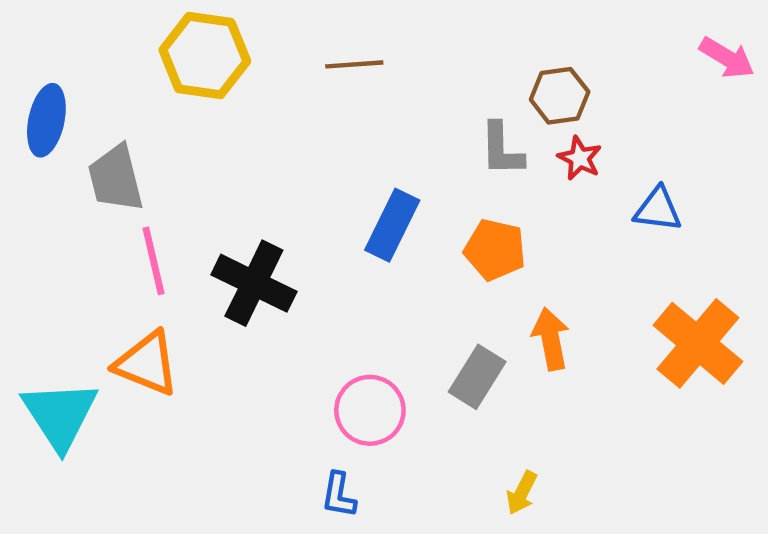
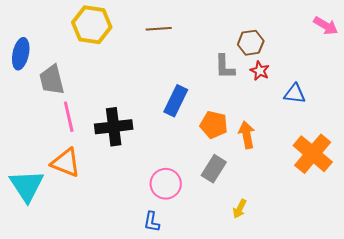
orange pentagon: (495, 250) -> (214, 125), moved
black cross: (254, 283) -> (114, 127), turned -33
orange arrow: (551, 339) -> (247, 135), moved
yellow arrow: (522, 493) -> (240, 209), moved

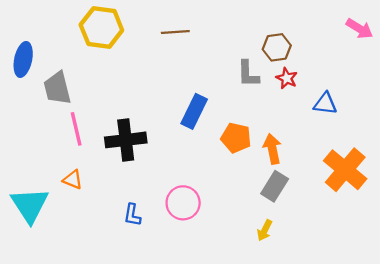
orange triangle: (66, 163) -> (73, 180), size x0.6
gray rectangle: (214, 169) -> (275, 186), moved
blue L-shape: (152, 222) -> (132, 215), moved

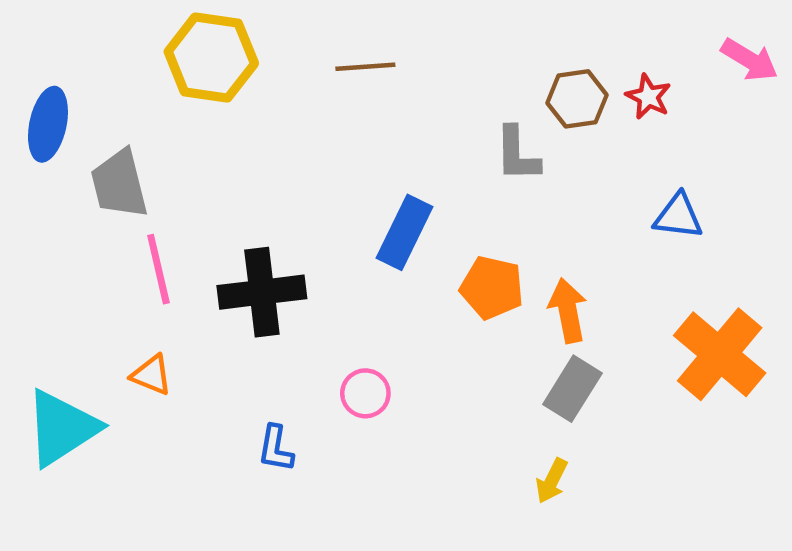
red star: (287, 78) -> (648, 97), moved
pink circle: (183, 203) -> (365, 393), moved, size x0.7
cyan triangle: (30, 205) -> (62, 428), turned 30

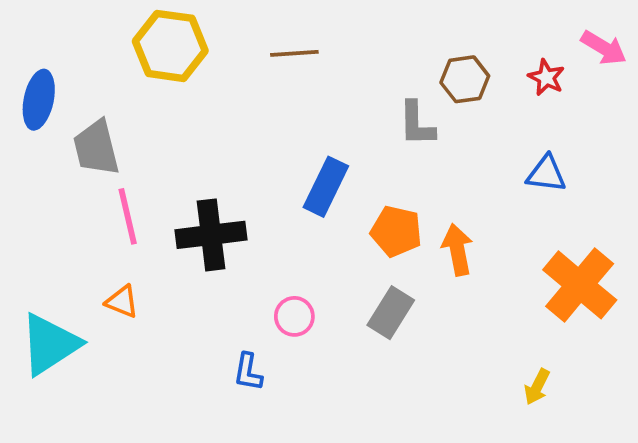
red star: (648, 97) -> (546, 77), moved
gray rectangle: (572, 389) -> (391, 313), moved
blue L-shape: (276, 449) -> (248, 372), moved
yellow arrow: (552, 481) -> (537, 387), moved

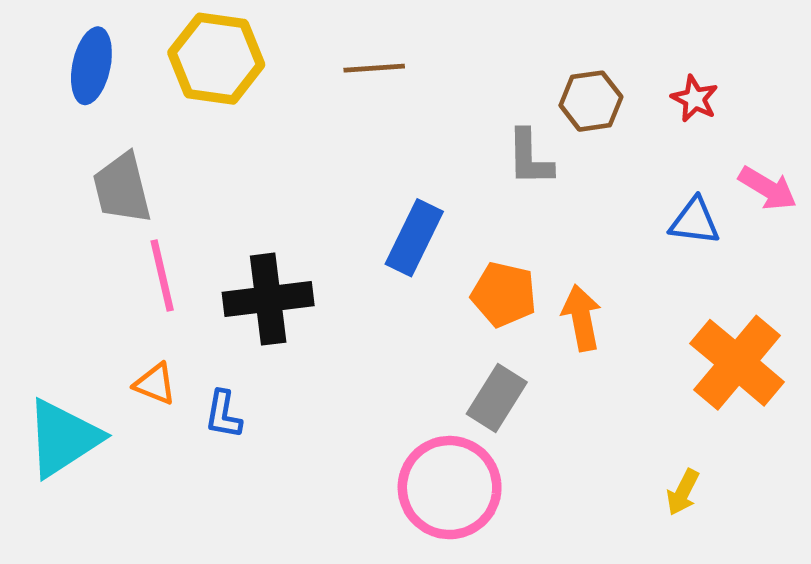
pink arrow: (604, 48) -> (768, 188), moved
blue ellipse: (39, 100) -> (91, 66), moved
pink circle: (294, 316) -> (450, 488), moved, size x2.0
blue L-shape: (248, 372) -> (223, 414), moved

